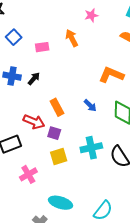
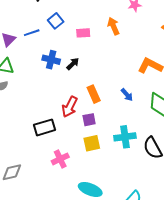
red arrow: (34, 122) -> (70, 107), turned 90
purple square: (54, 133) -> (89, 120), turned -32

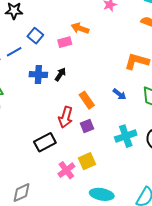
orange arrow: (113, 26) -> (80, 28), moved, turned -36
yellow square: (92, 143) -> (87, 161), moved

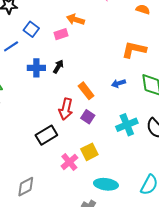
blue arrow: (119, 94) -> (118, 83), turned 128
purple square: (87, 126) -> (88, 117), turned -32

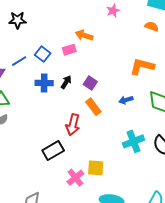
blue square: (31, 29) -> (43, 54), moved
purple square: (88, 117) -> (90, 83), moved
yellow square: (89, 152) -> (96, 168), turned 30

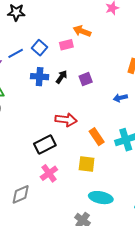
purple square: (90, 83) -> (86, 79), turned 32
orange rectangle: (93, 107) -> (97, 137), moved
red arrow: (73, 125) -> (66, 120), turned -100
pink cross: (75, 178) -> (49, 173), moved

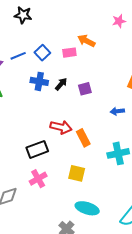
orange rectangle: (97, 137) -> (83, 138), moved

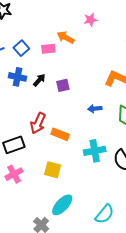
pink star: (119, 21) -> (90, 20), moved
red arrow: (61, 127) -> (38, 123), turned 100
orange rectangle: (83, 138) -> (60, 134), turned -42
cyan ellipse: (87, 208) -> (62, 205), turned -65

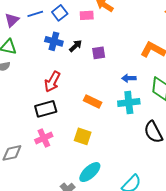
red arrow: (38, 123) -> (52, 82), moved
cyan cross: (95, 151) -> (129, 103), moved

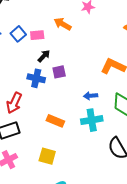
pink rectangle: (87, 15) -> (37, 35), moved
blue cross: (54, 41) -> (36, 78), moved
black arrow: (75, 46) -> (44, 56), moved

